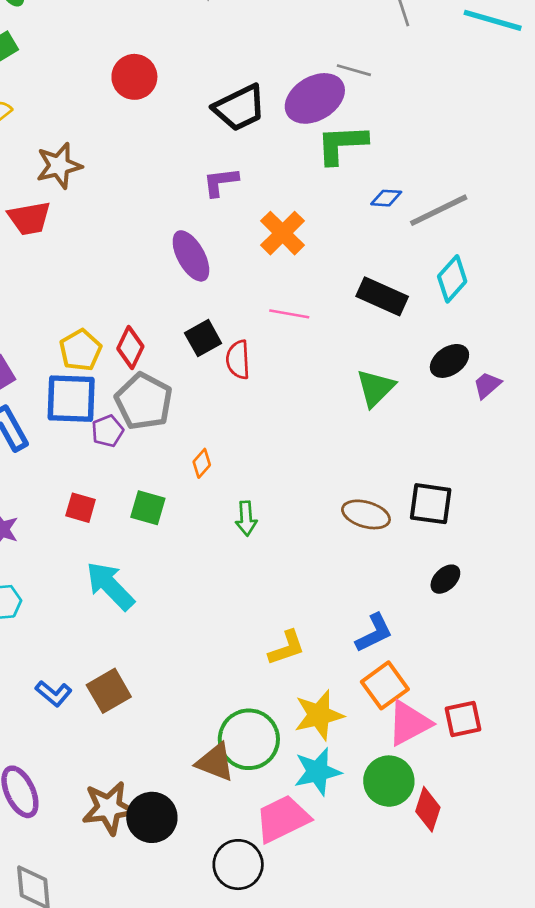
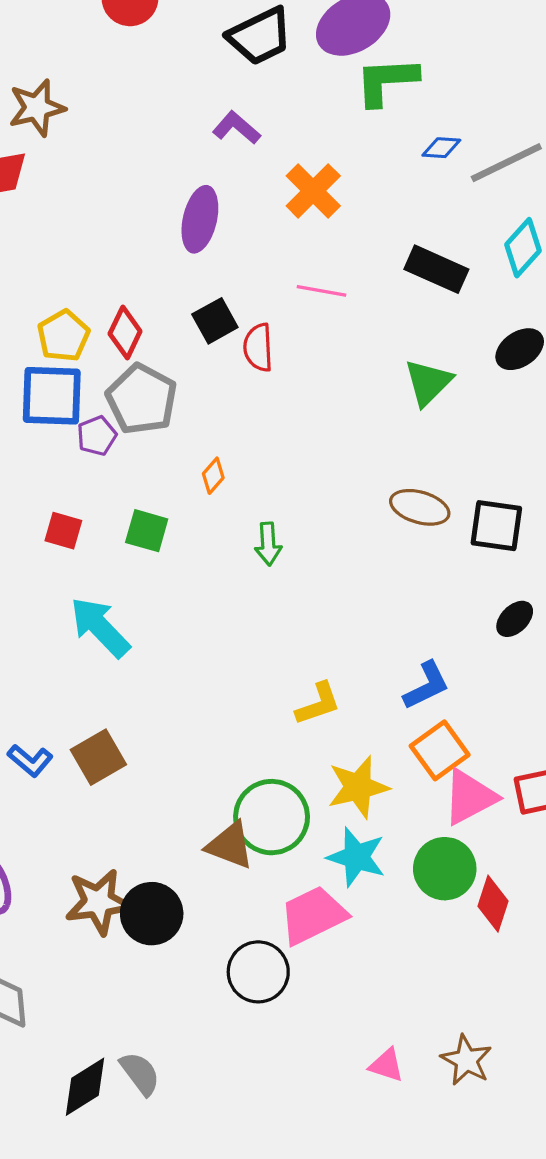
purple L-shape: (221, 182) -> (237, 128), turned 48
purple ellipse: (191, 256) -> (200, 219), turned 42
brown ellipse: (366, 514) -> (420, 507), moved
cyan star: (318, 772) -> (356, 857), turned 30

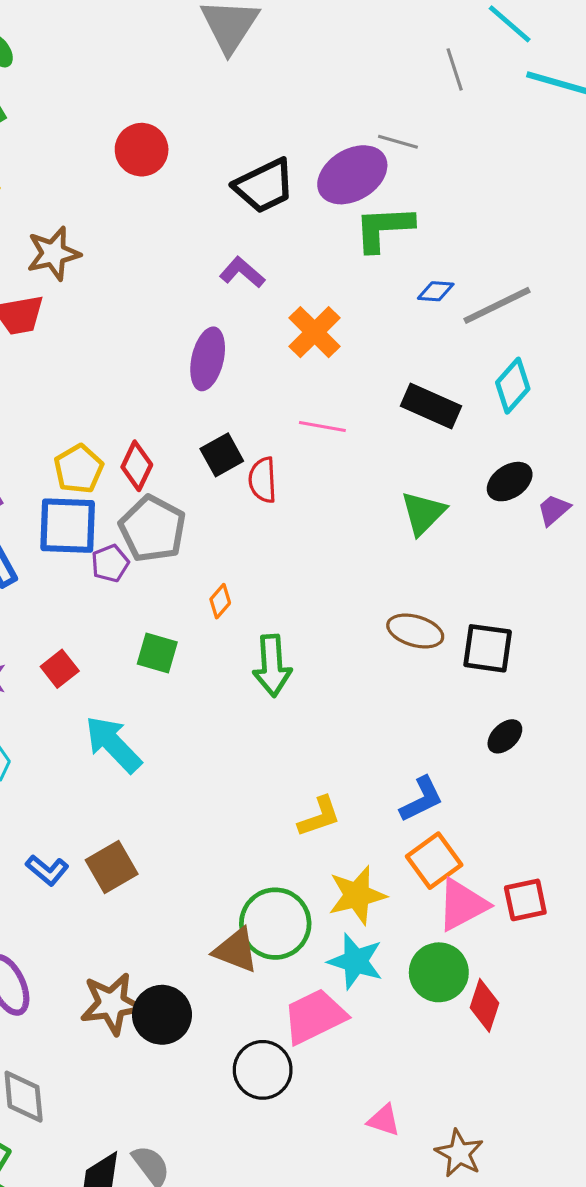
red square: (63, 531) -> (60, 669), moved, turned 36
green arrow: (268, 544) -> (272, 666), size x1.5
pink triangle: (386, 1065) -> (384, 1120), moved

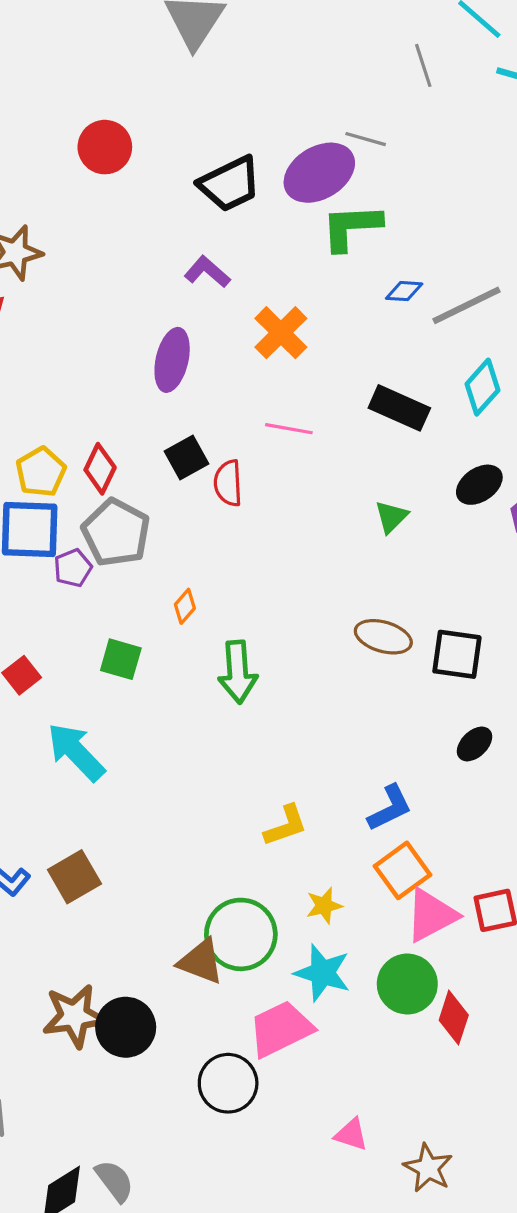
green triangle: (423, 513) -> (391, 517), size x0.7
yellow star: (357, 895) -> (324, 906), size x0.6

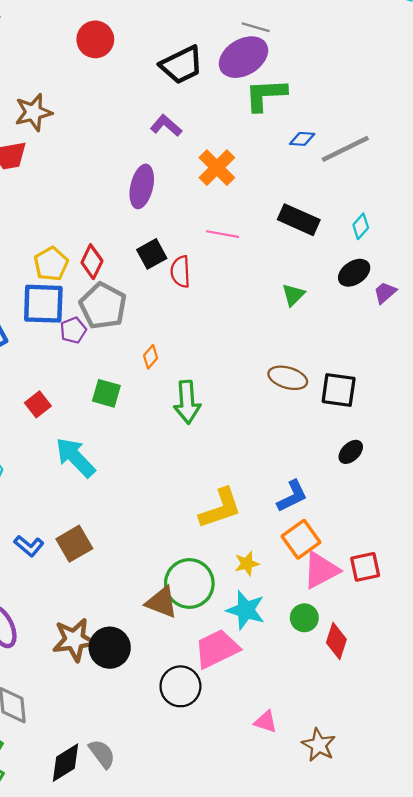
gray line: (366, 139) -> (256, 27), moved
cyan diamond: (483, 387) -> (361, 226), moved, size x0.7
yellow L-shape: (286, 826) -> (220, 508), size x1.4
green circle: (407, 984) -> (304, 618), size x0.7

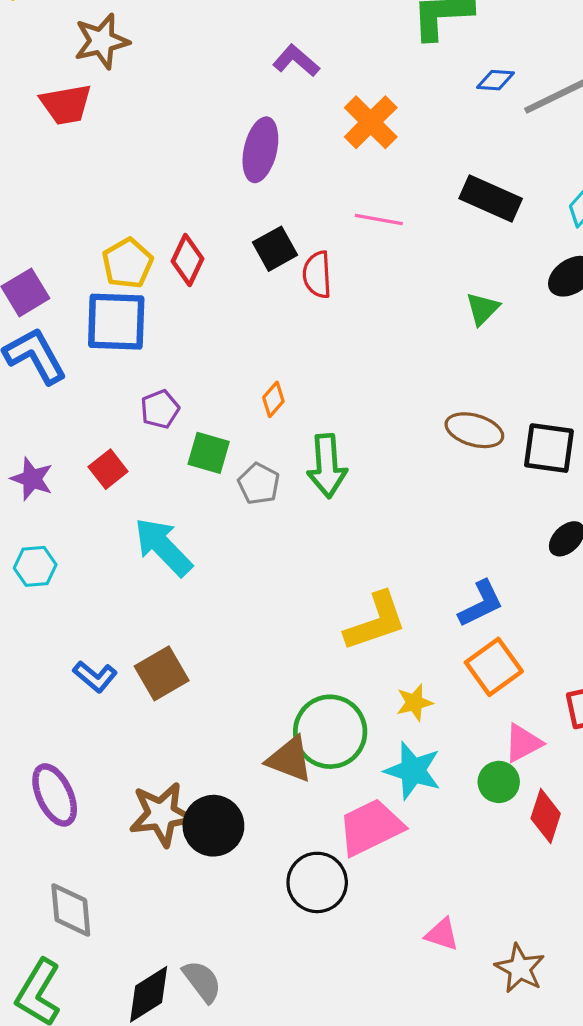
gray pentagon: (103, 306) -> (259, 484), moved, size x0.6
purple pentagon: (73, 330) -> (160, 409), moved
pink triangle: (321, 570) -> (523, 743), moved, size x0.7

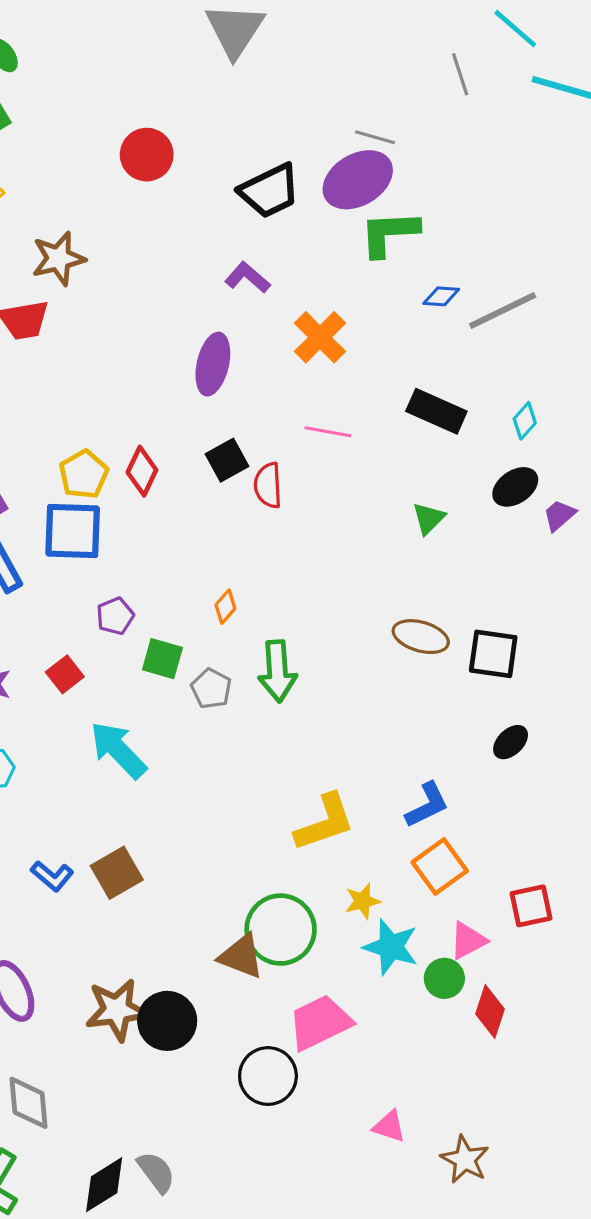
cyan star: (413, 771) -> (391, 947), moved

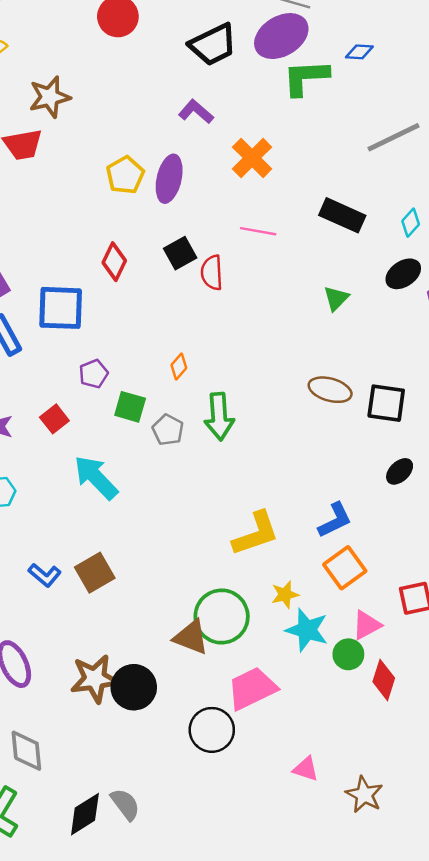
blue diamond: (441, 296) -> (359, 52), moved
yellow pentagon: (84, 474) -> (125, 175), moved

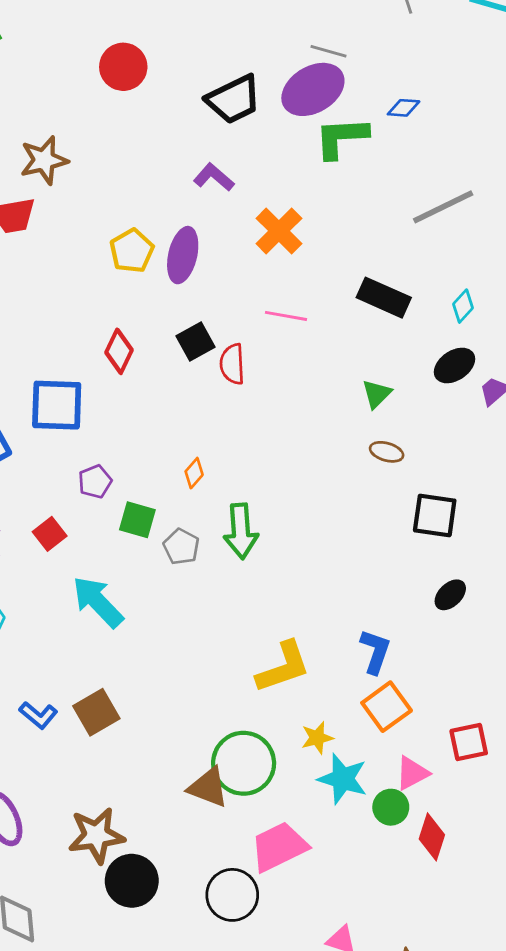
brown ellipse: (330, 390) -> (387, 452), moved, size x0.7
blue L-shape: (335, 520) -> (375, 651), turned -45
black circle: (134, 687) -> (132, 881), moved

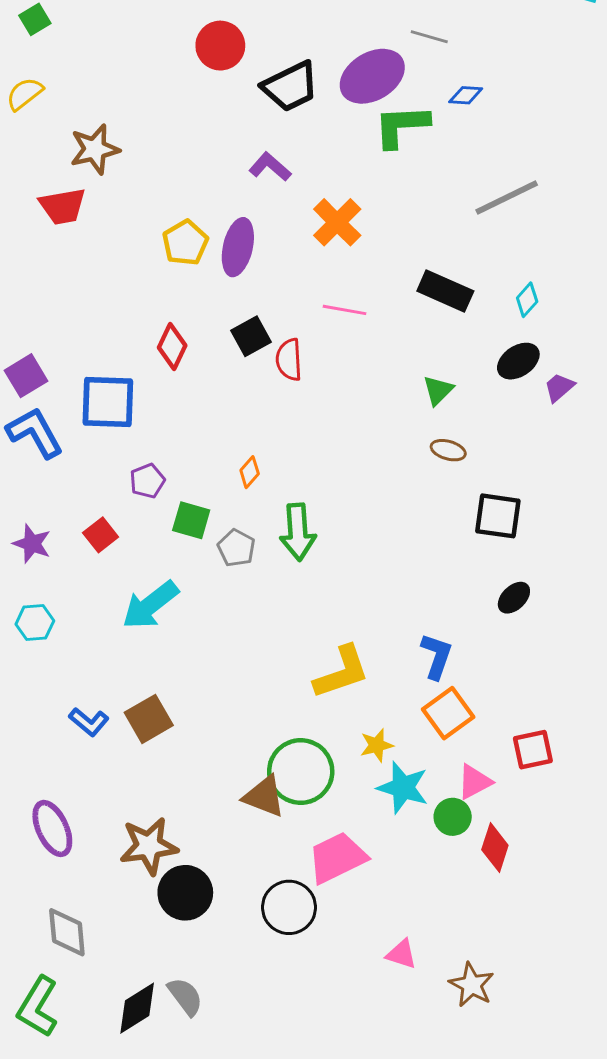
gray line: (329, 51) -> (429, 37), moved
red circle: (123, 67) -> (220, 46), moved
cyan arrow: (98, 602) -> (150, 605), turned -84

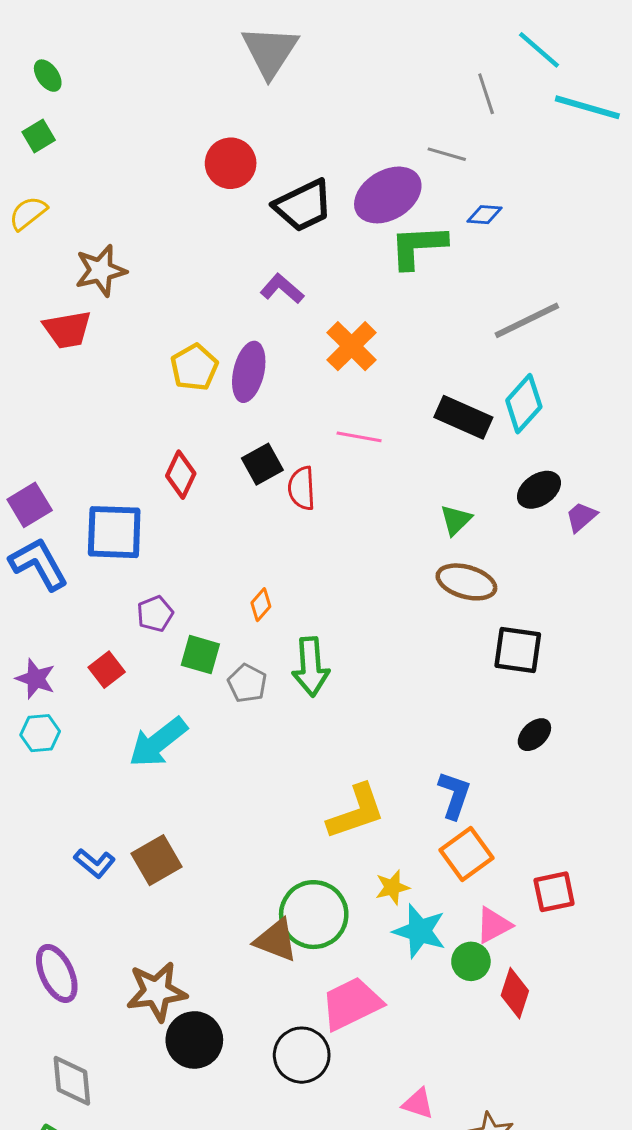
cyan diamond: (527, 300) -> (524, 404), moved, size x1.6
brown ellipse: (448, 450) -> (466, 582), size x1.6
cyan hexagon: (35, 623) -> (40, 733), moved

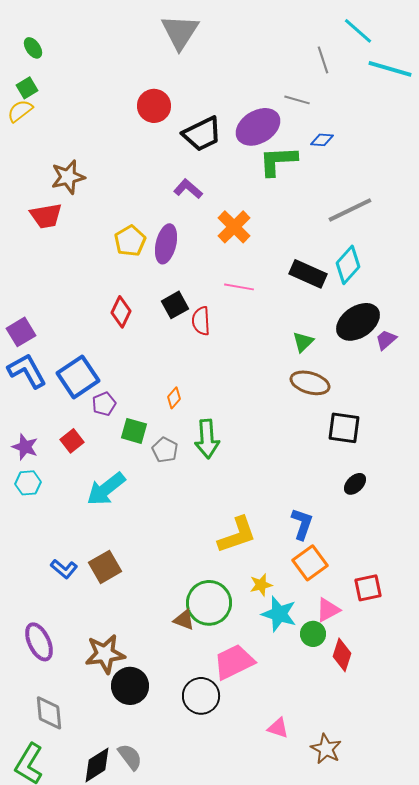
yellow semicircle: (28, 213) -> (20, 111), moved
black ellipse: (539, 490) -> (358, 322), size x1.5
blue square: (114, 532) -> (78, 377), moved, turned -36
brown triangle: (276, 940) -> (184, 620), size x0.7

